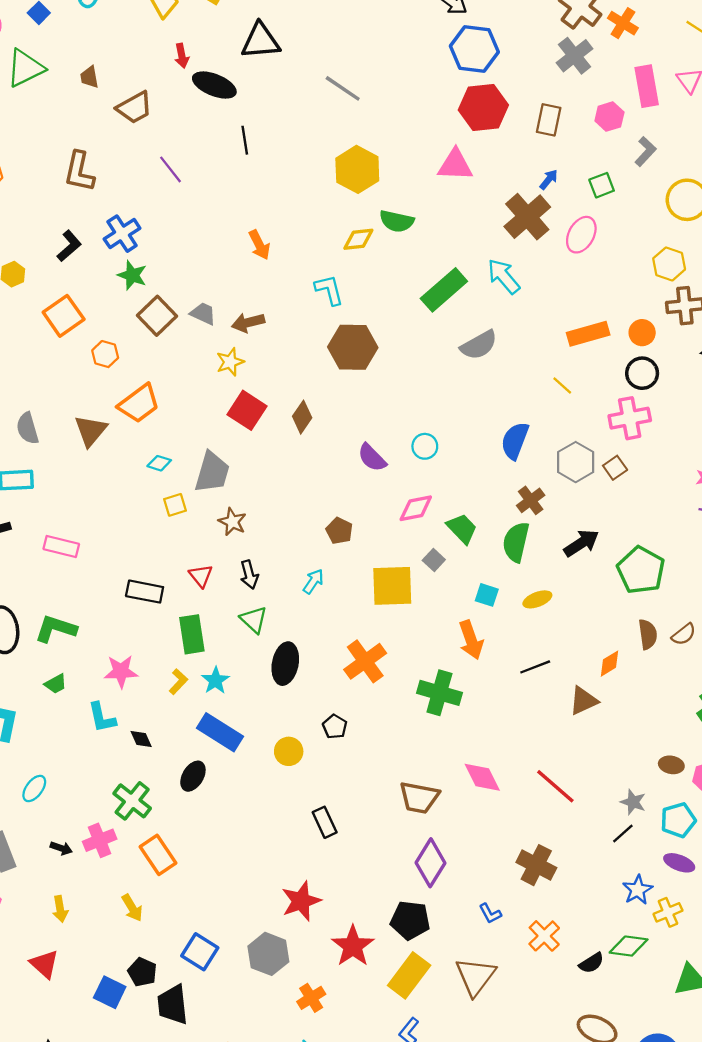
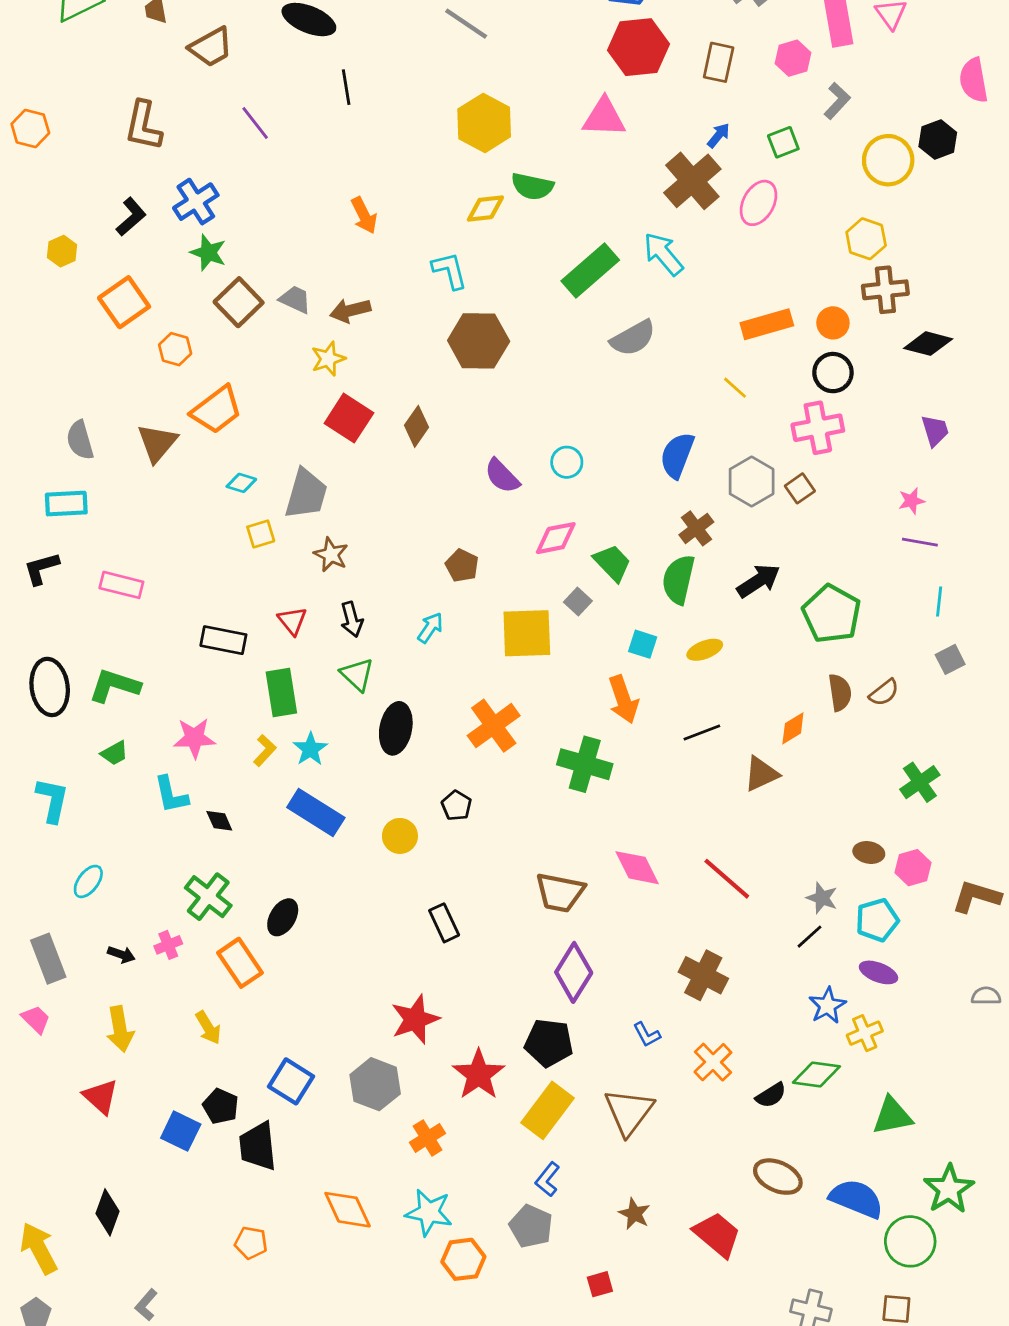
black ellipse: (193, 776) -> (283, 917), moved
pink cross: (100, 840) -> (168, 945), size x0.7
yellow arrow: (60, 909) -> (120, 1029), size x1.4

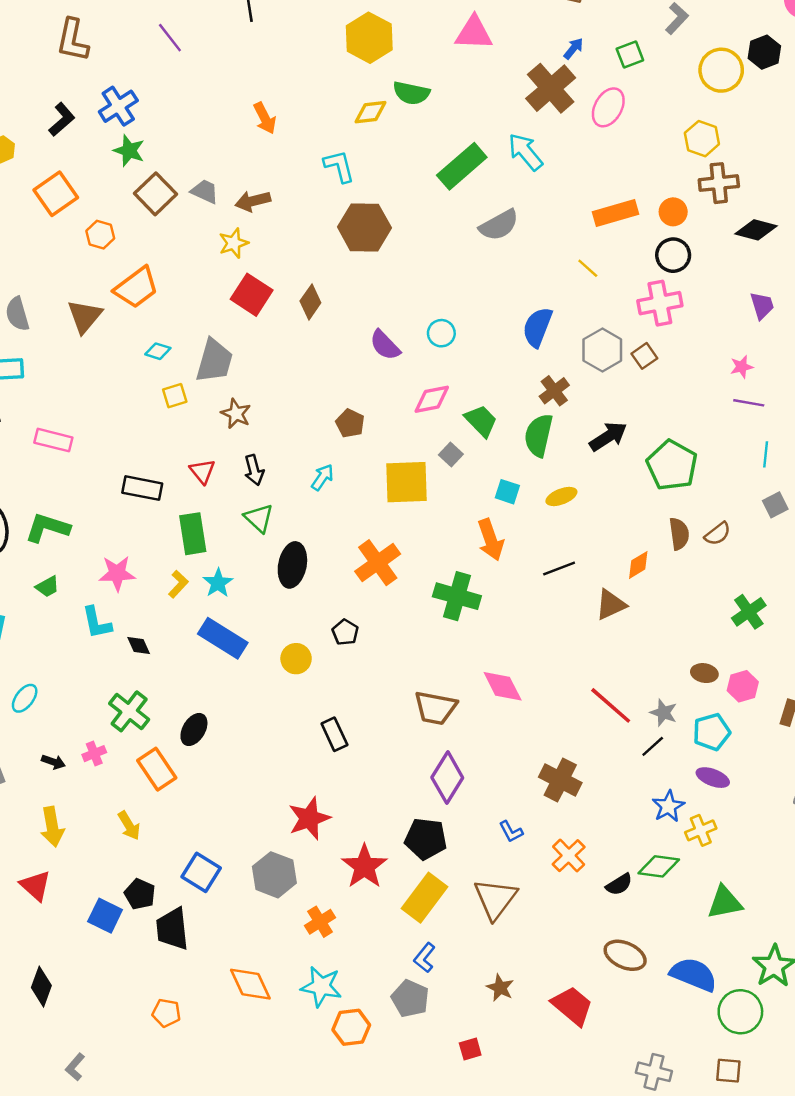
red line: (727, 879) -> (611, 705), moved

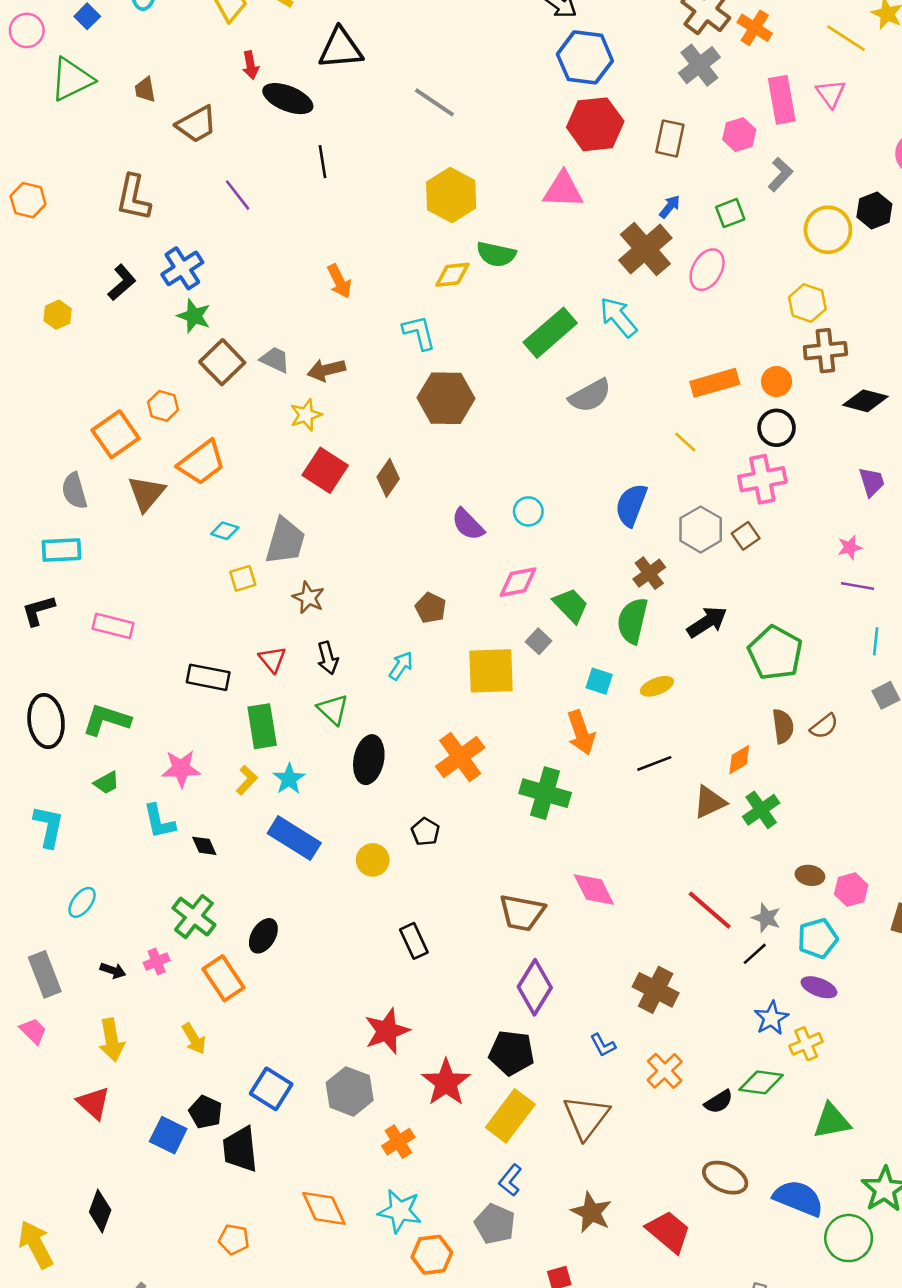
orange square: (56, 194) -> (115, 434), moved
green cross: (749, 612) -> (761, 810), moved
brown star: (500, 988) -> (591, 1212), size x1.4

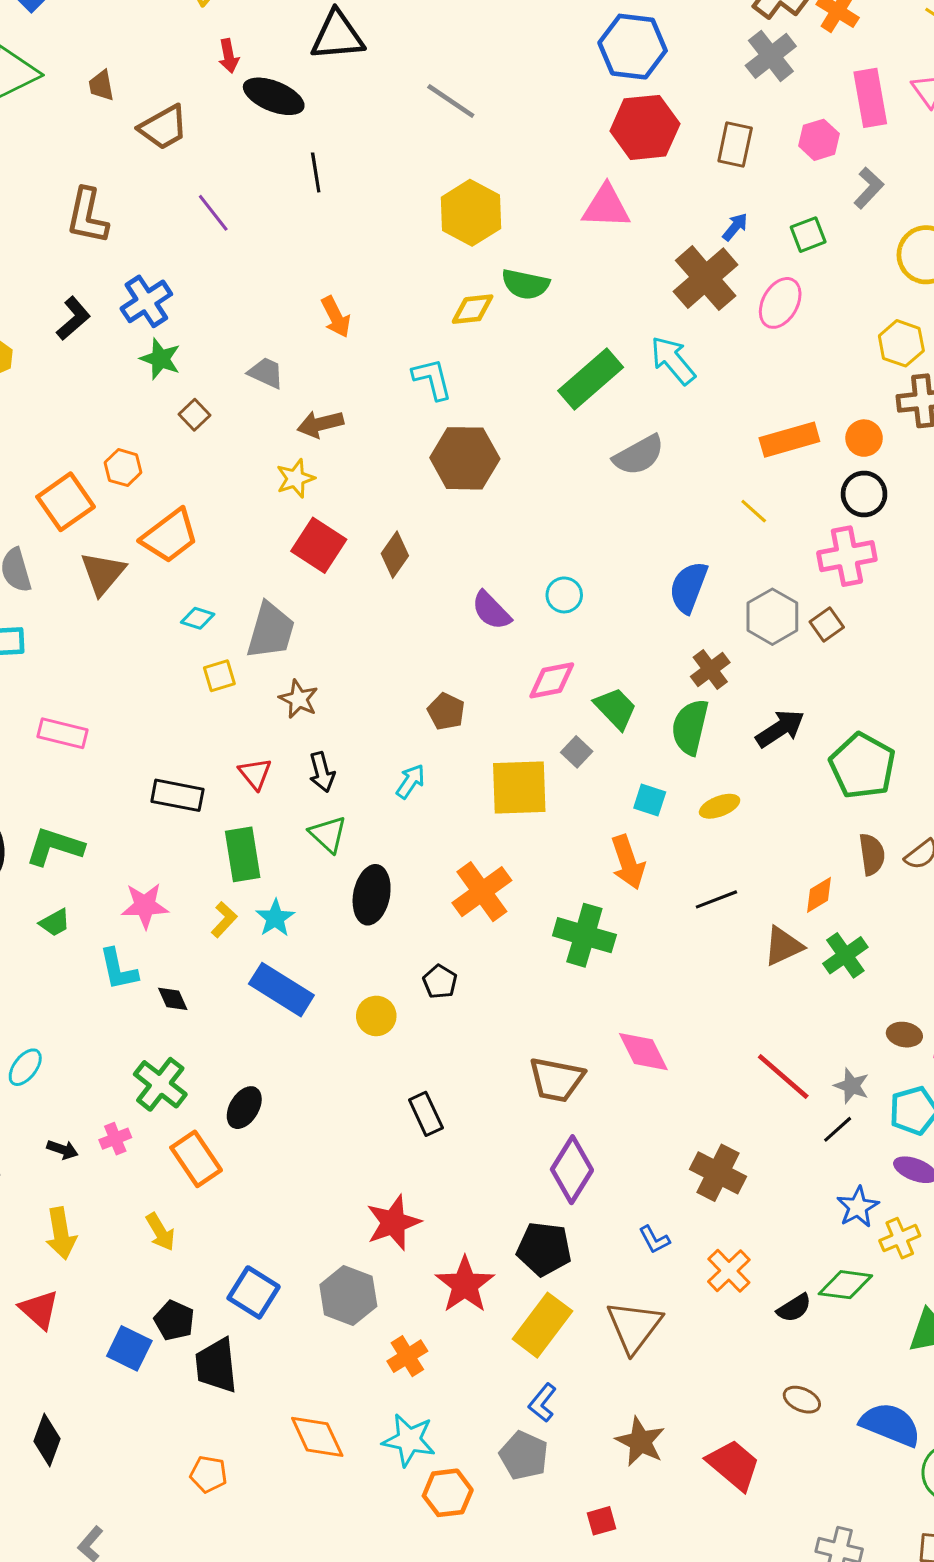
gray trapezoid: (275, 360) -> (266, 373), moved
brown square: (222, 362) -> (195, 415), size x0.6
brown ellipse: (725, 1178) -> (802, 1400), size x0.7

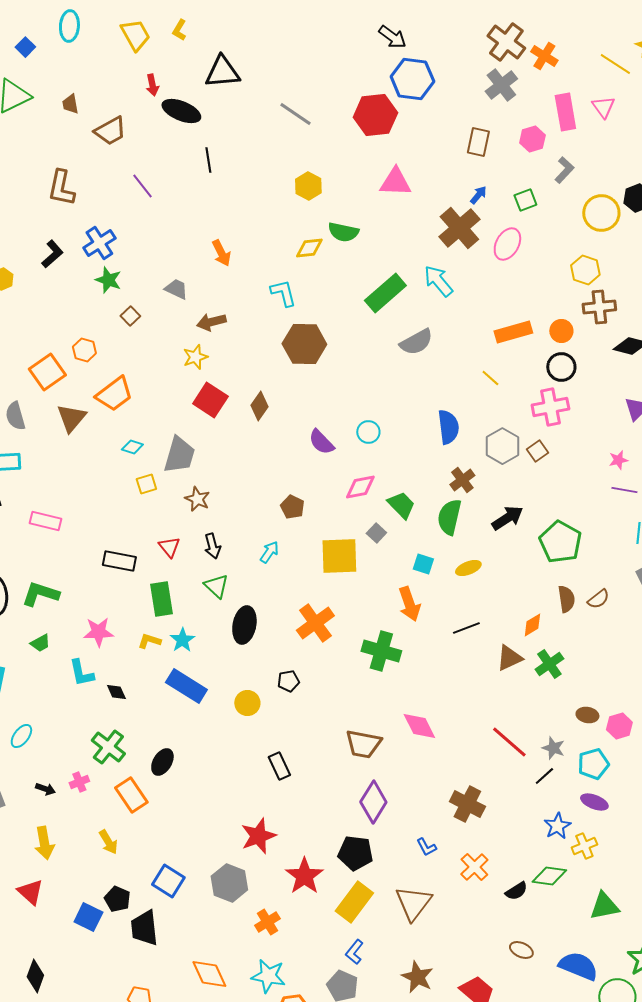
red hexagon: (645, 127) -> (375, 115), moved
yellow hexagon: (471, 213) -> (308, 186), size x0.7
blue semicircle: (688, 587) -> (448, 427), turned 152
yellow L-shape: (224, 920) -> (149, 641), turned -115
black pentagon: (440, 982) -> (288, 681), turned 30

